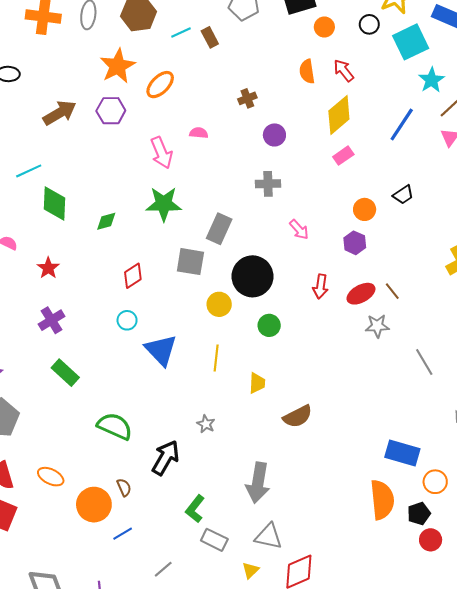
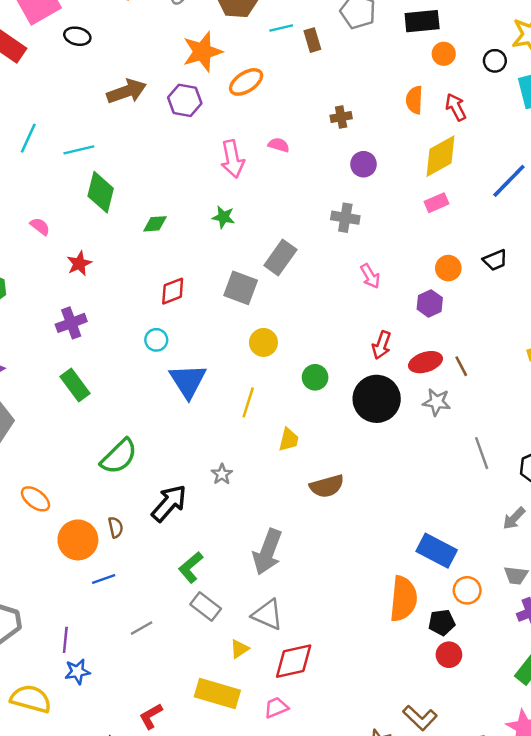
green star: (164, 204) -> (223, 217), size x0.6
black circle: (253, 276) -> (377, 399), moved
green semicircle: (115, 426) -> (119, 456), turned 100

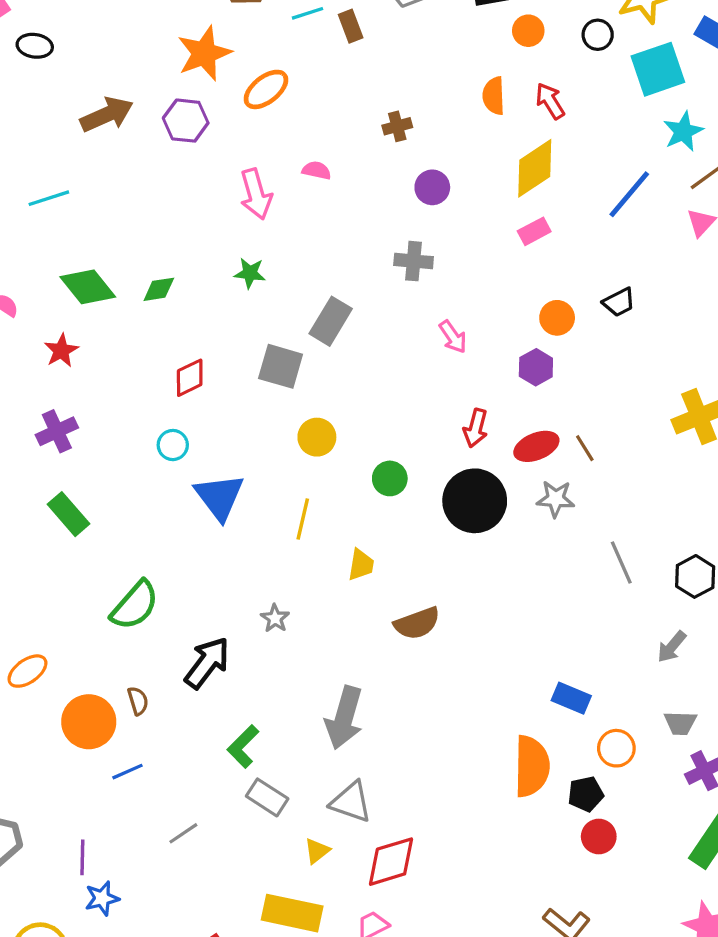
green diamond: (101, 192) -> (88, 287), moved, turned -48
orange ellipse: (35, 499) -> (27, 671), turned -68
blue rectangle: (437, 551) -> (571, 698), size x0.7

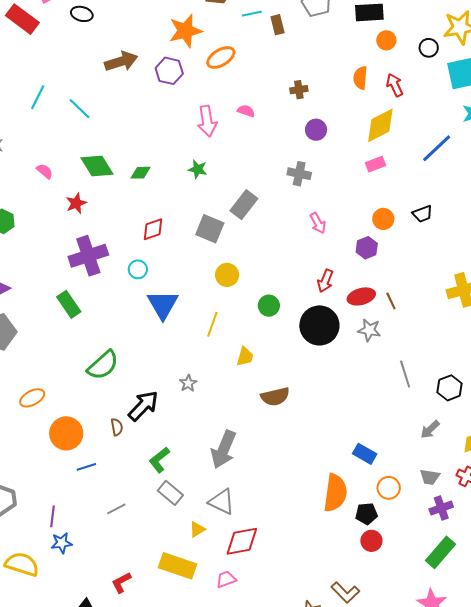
cyan line: (49, 198) -> (79, 109), turned 55
purple cross: (57, 431) -> (88, 256), moved, size x1.5
brown semicircle: (138, 701) -> (117, 427), moved

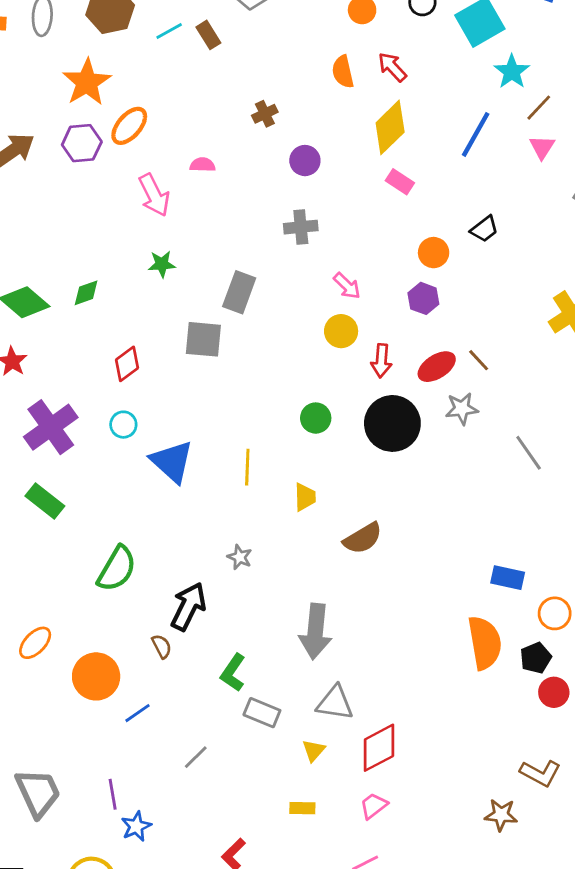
orange ellipse: (221, 57) -> (129, 126), moved
pink rectangle: (375, 164) -> (400, 182), turned 72
yellow circle: (227, 275) -> (341, 331), moved
yellow rectangle: (177, 566) -> (302, 808), size x0.5

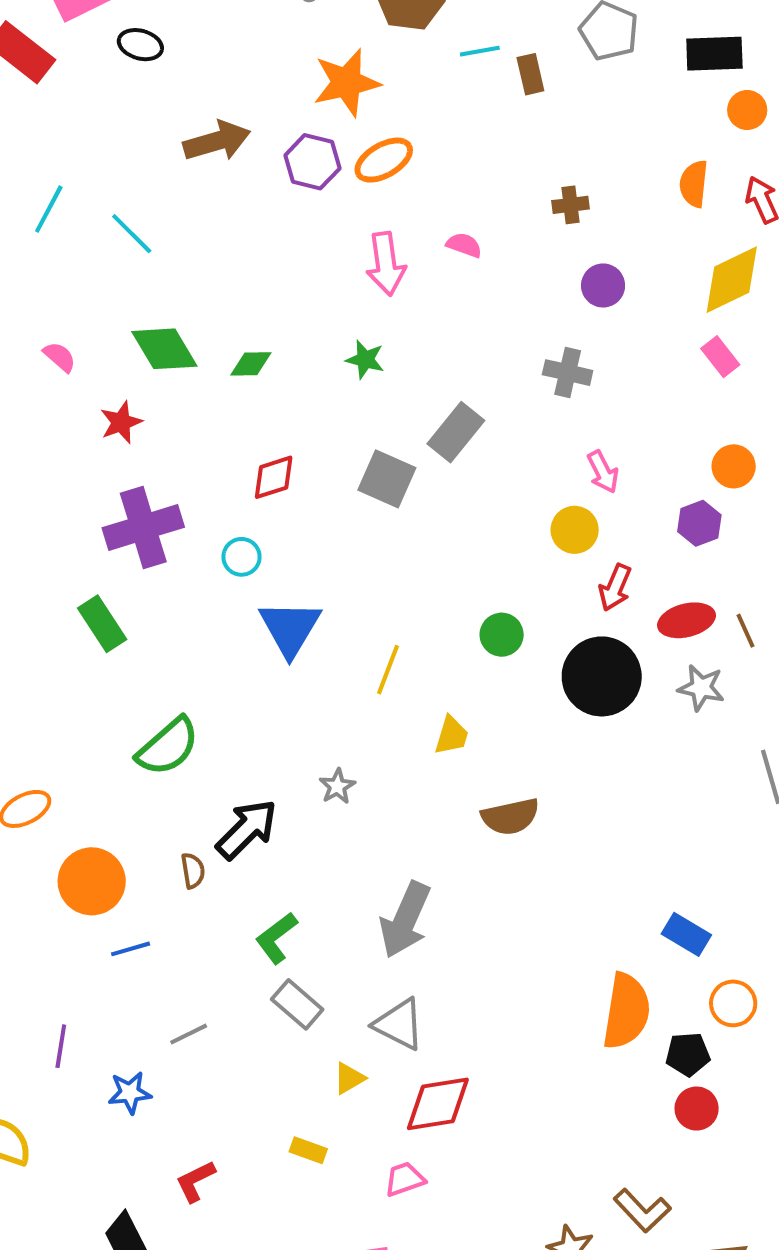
blue star: (136, 826) -> (130, 1093), moved

